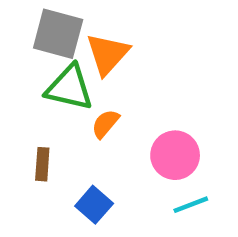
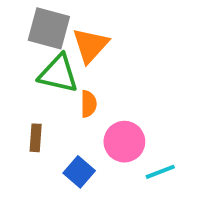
orange semicircle: (105, 124) -> (89, 104), turned 140
pink circle: (175, 155) -> (124, 142), moved

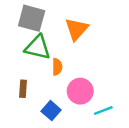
orange triangle: (90, 45) -> (77, 29), moved

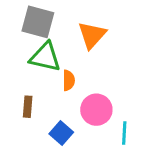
cyan line: (103, 111) -> (124, 133), turned -66

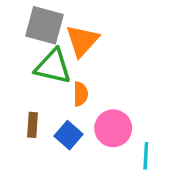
orange triangle: (92, 35) -> (82, 41), moved
blue square: (61, 133) -> (69, 135), moved

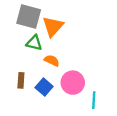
green triangle: (53, 67) -> (34, 43), size x0.7
orange semicircle: (81, 94) -> (52, 61), turned -64

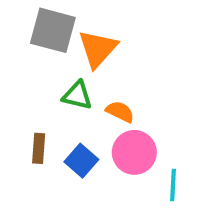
green triangle: (34, 43) -> (77, 95), moved
orange semicircle: (52, 61) -> (120, 112), moved

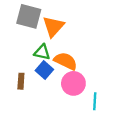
orange semicircle: (120, 112) -> (66, 61), size x1.5
blue square: (81, 161) -> (44, 70), moved

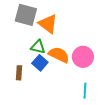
orange triangle: (53, 26) -> (48, 24), turned -35
pink circle: (73, 83) -> (83, 57), moved

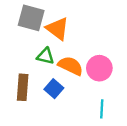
blue square: (40, 63) -> (54, 89), moved
brown rectangle: (19, 73) -> (23, 87), size x1.5

